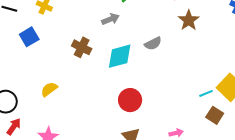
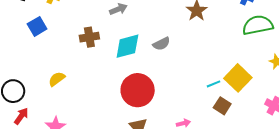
gray semicircle: (153, 43) -> (161, 44), moved
brown cross: (82, 47) -> (89, 37), turned -36
red circle: (130, 100) -> (138, 90), size x1.4

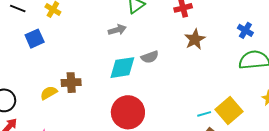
brown cross: (89, 37) -> (71, 83), moved
gray semicircle: (161, 44) -> (150, 57), moved

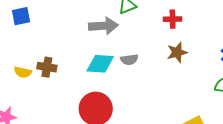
gray arrow: (117, 30) -> (103, 26), size x1.6
yellow semicircle: (49, 93) -> (23, 72), turned -150

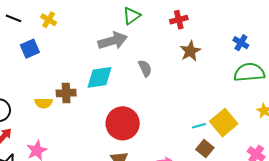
gray semicircle: (129, 60) -> (145, 68), turned -96
cyan diamond: (100, 64) -> (99, 77), moved

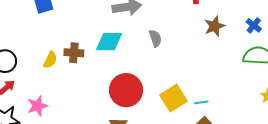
brown star: (190, 51) -> (215, 26), moved
yellow semicircle: (44, 103) -> (50, 60), turned -72
yellow square: (224, 123) -> (174, 98), moved

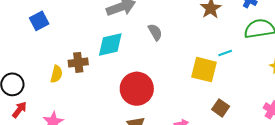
yellow square: (174, 98) -> (204, 70), moved, turned -32
cyan line: (201, 102) -> (225, 53), moved

